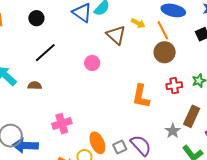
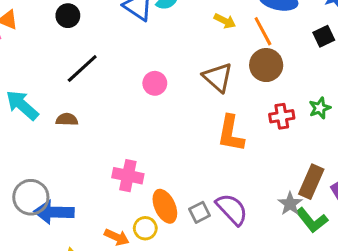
brown triangle: (116, 35) -> (218, 77), moved
brown rectangle: (192, 116) -> (311, 182), moved
pink cross: (62, 124) -> (128, 176), moved, turned 30
gray star: (173, 131) -> (290, 204), moved

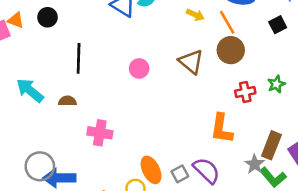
black circle: (68, 16) -> (48, 17), moved
black line: (82, 68) -> (79, 58), turned -44
orange L-shape: (231, 133) -> (222, 129), moved
pink cross: (128, 176) -> (100, 133), moved

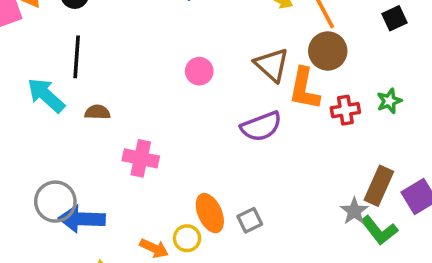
black line: (79, 58) -> (77, 57), moved
orange L-shape: (222, 129) -> (304, 89), moved
purple semicircle: (206, 170) -> (261, 126), moved, turned 112

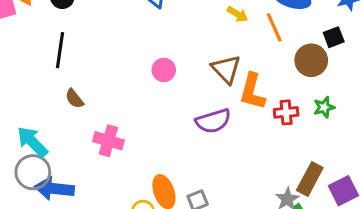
brown circle: (328, 51) -> (311, 60), moved
cyan arrow: (46, 95) -> (32, 142), moved
brown semicircle: (97, 112) -> (74, 99), turned -135

